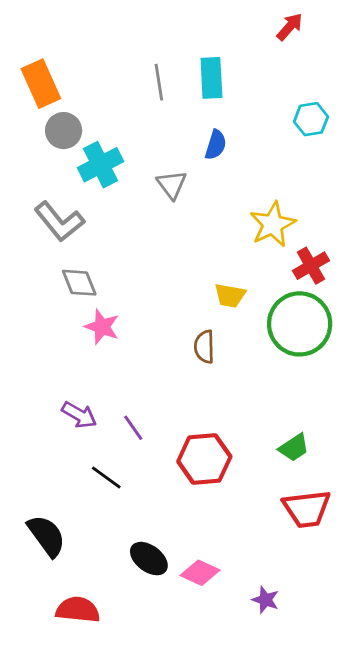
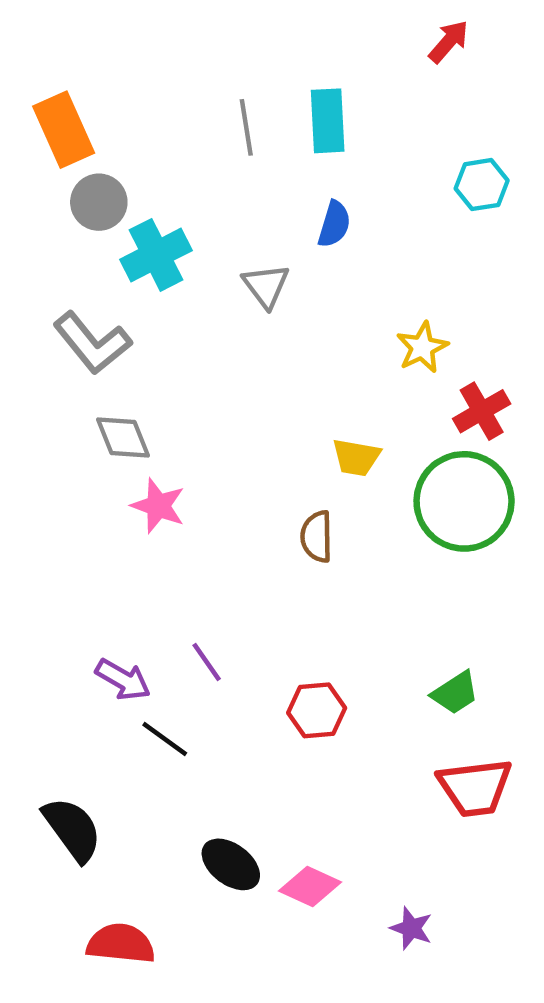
yellow star: (273, 224) -> (422, 347), size x0.7
purple arrow: (79, 415) -> (123, 680), moved
red hexagon: (204, 459) -> (317, 710), size x0.7

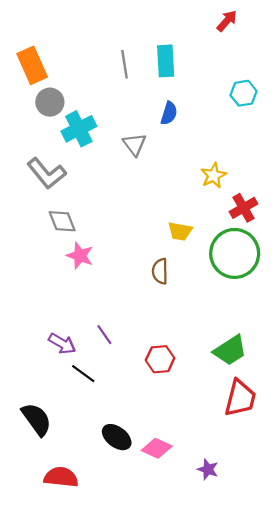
green trapezoid: (455, 693) -> (230, 350), size x1.4
red trapezoid: (475, 787) -> (240, 398), turned -69

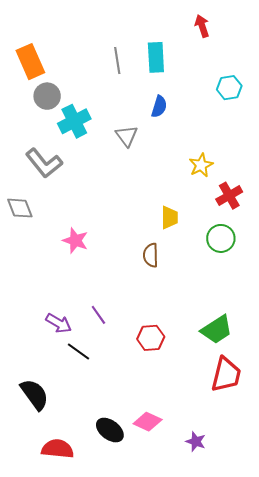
red arrow: (227, 21) -> (202, 26), moved, turned -60
gray diamond: (62, 221) -> (20, 208), moved
yellow trapezoid: (180, 231) -> (170, 218), turned -100
green circle: (235, 253) -> (221, 238), size x0.6
black ellipse: (117, 437) -> (110, 430), moved

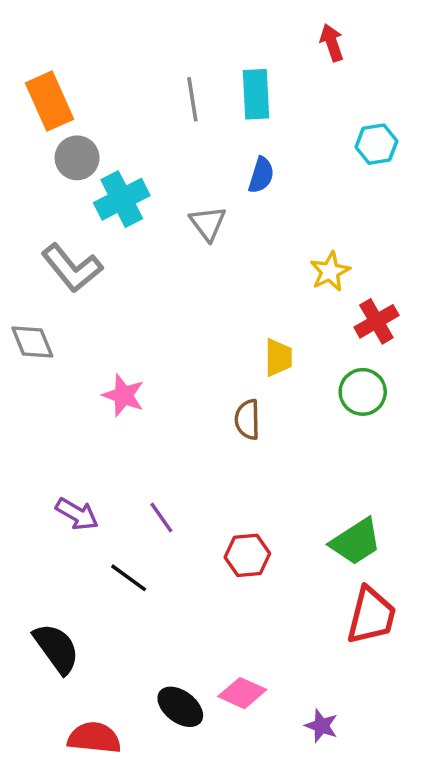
purple arrow: (59, 323) -> (77, 514), moved

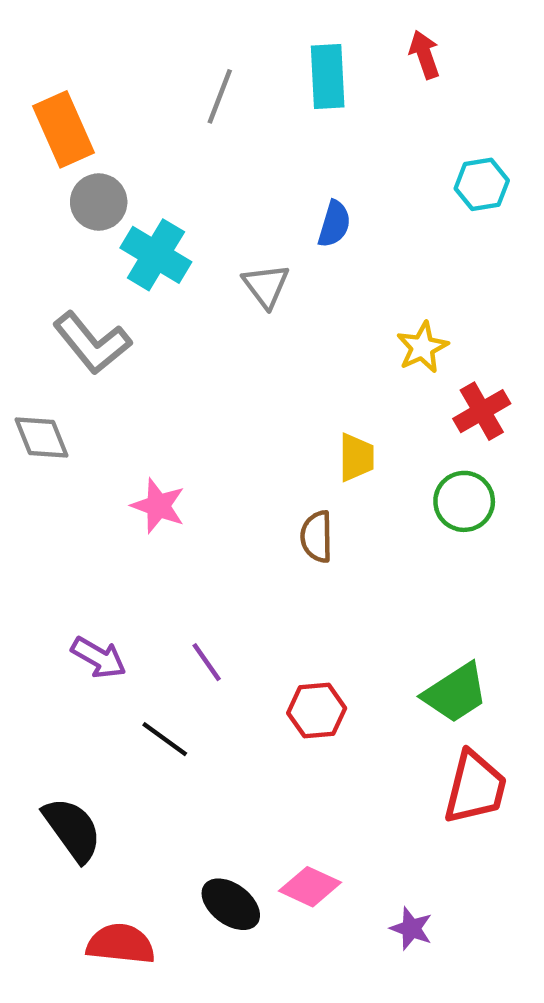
cyan rectangle: (256, 94) -> (328, 77), moved
gray line: (192, 99) -> (220, 96), moved, turned 30
cyan cross: (122, 199) -> (156, 255), turned -32

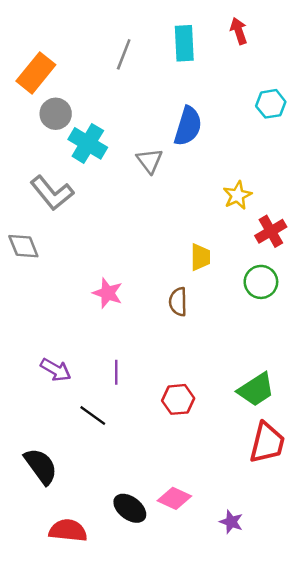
orange rectangle: (63, 129) -> (36, 73), turned 63
blue semicircle: (334, 224) -> (188, 126), size x1.5
pink star: (158, 506) -> (108, 293), moved
purple line: (207, 662) -> (116, 372), turned 35

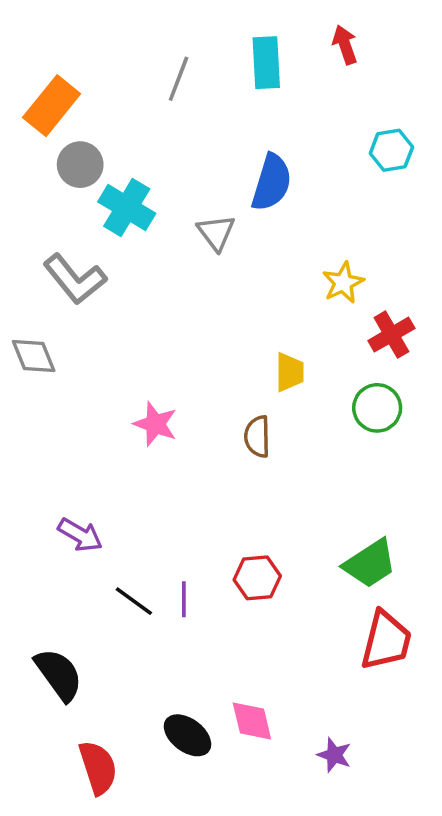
purple line: (116, 372) -> (184, 599), moved
pink diamond: (174, 498) -> (252, 721), turned 52
red semicircle: (68, 531) -> (98, 768), turned 66

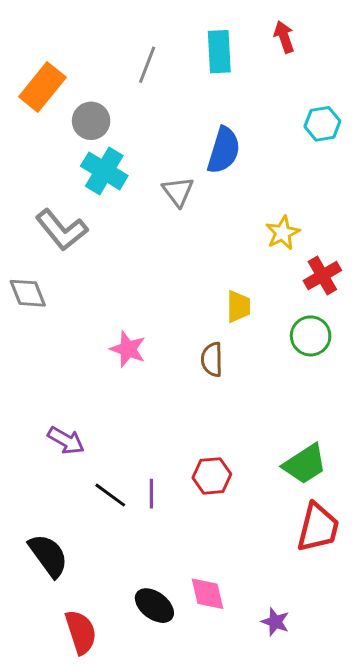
gray circle: (80, 165) -> (91, 121), moved

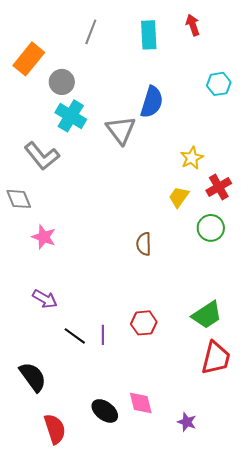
gray line: (147, 65) -> (91, 32), moved
gray triangle: (178, 192) -> (121, 130), size x1.4
yellow trapezoid: (238, 306) -> (179, 197), moved, turned -145
pink star: (128, 349) -> (44, 237), moved

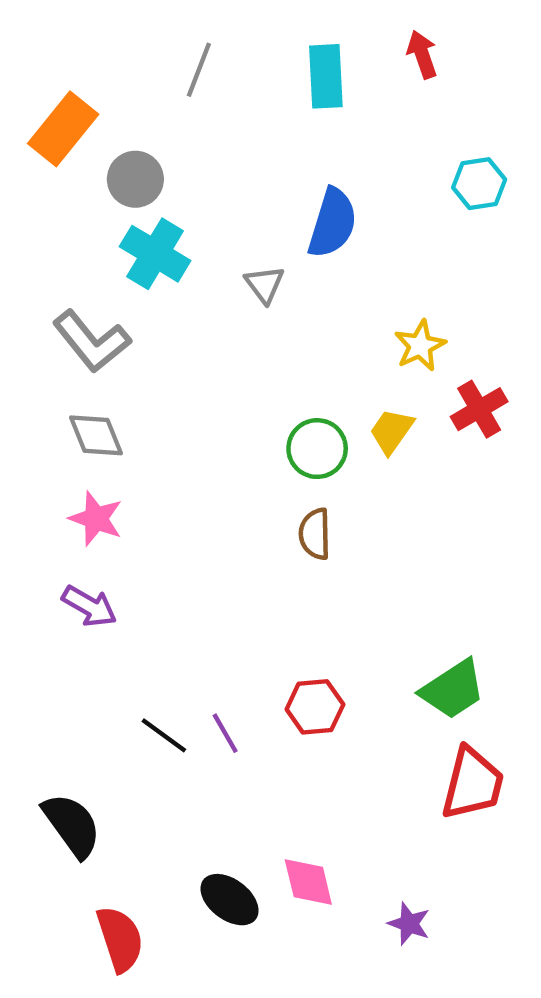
gray triangle: (121, 130) -> (265, 284), size x0.6
gray diamond: (19, 199) -> (96, 435), moved
green circle: (211, 228) -> (317, 449), moved
purple arrow: (45, 299) -> (89, 606), moved
purple line: (103, 335) -> (225, 733), turned -30

